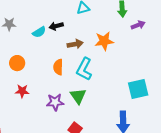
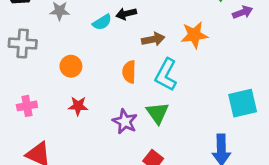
purple star: (55, 102) -> (125, 122), turned 30

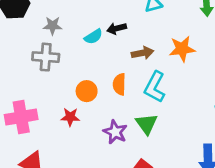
gray cross: (23, 43) -> (46, 57), moved
orange circle: (71, 66) -> (87, 91), moved
pink cross: (27, 106) -> (21, 117), size x1.6

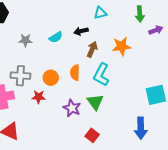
gray star: (53, 26) -> (25, 40), moved
black arrow: (117, 28) -> (81, 31), moved
brown arrow: (142, 53) -> (92, 49), turned -56
gray cross: (46, 57) -> (20, 76), moved

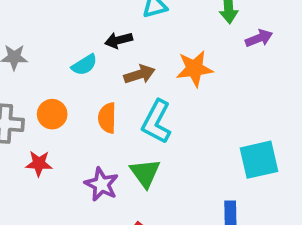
cyan semicircle: (56, 37) -> (84, 65), moved
brown arrow: (92, 49) -> (139, 74), turned 49
orange circle: (51, 78) -> (52, 114), moved

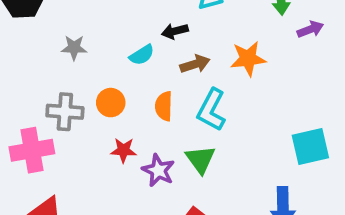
red star: (39, 163) -> (124, 150), moved

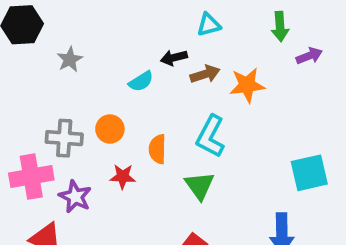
gray star: (74, 48) -> (70, 59), moved, turned -30
brown arrow: (195, 64) -> (205, 74), moved
orange semicircle: (164, 106) -> (157, 149), moved
purple star: (158, 170) -> (75, 197), moved

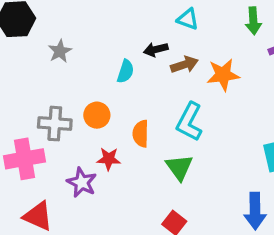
cyan triangle: (209, 25) -> (188, 19), turned 35
cyan semicircle: (141, 81) -> (125, 71), turned -40
purple star: (75, 197) -> (82, 182), moved

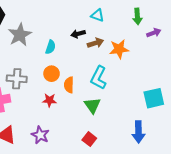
gray star: (60, 51) -> (20, 35), size x1.6
cyan semicircle: (125, 71) -> (50, 47), moved
orange circle: (97, 115) -> (52, 74), moved
purple star: (82, 182) -> (40, 135), moved

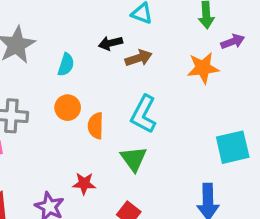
orange star: (119, 49) -> (203, 68), moved
red star: (49, 100) -> (84, 184), moved

